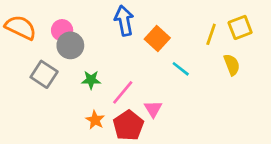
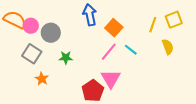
pink circle: (62, 30) -> (31, 26), moved
pink line: (123, 92) -> (109, 52), moved
pink triangle: (153, 109) -> (111, 79), size x1.5
orange star: (95, 120) -> (42, 79), moved

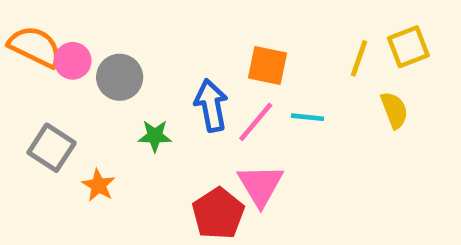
blue arrow: (90, 15) -> (211, 105), moved
orange square: (114, 28) -> (268, 66), turned -30
cyan line: (131, 50) -> (307, 117), turned -32
gray square: (32, 54) -> (52, 148), moved

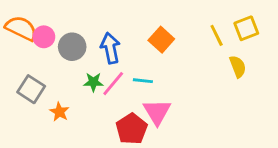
yellow line: (359, 58) -> (217, 35), turned -45
orange square: (268, 66) -> (161, 40), turned 30
blue arrow: (211, 105) -> (110, 48), moved
cyan line: (307, 117) -> (143, 81), moved
pink line: (256, 122) -> (113, 84), moved

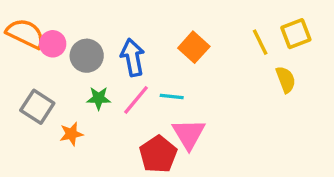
green star: (93, 82) -> (99, 98), moved
orange star: (59, 112) -> (71, 134), turned 30

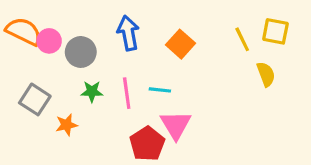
yellow square: (296, 34) -> (275, 31), turned 32
blue arrow: (133, 57) -> (128, 33), moved
pink line: (136, 100) -> (127, 93), turned -48

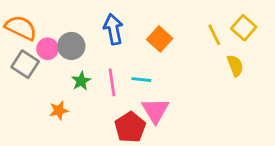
yellow square: (275, 31) -> (244, 28), turned 30
pink circle: (49, 41) -> (48, 49), moved
green star: (92, 92) -> (81, 81), turned -30
gray square: (35, 99) -> (25, 64), moved

